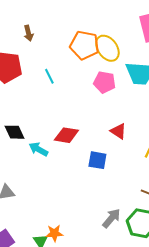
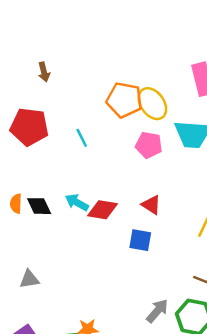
brown arrow: (28, 33) -> (44, 72), moved
red triangle: (118, 131) -> (151, 205), moved
cyan arrow: (38, 149) -> (77, 202), moved

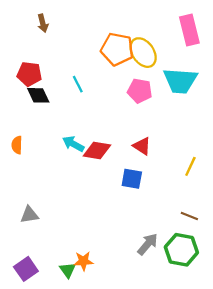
red pentagon: (29, 127) -> (29, 74), size x0.7
black diamond: (39, 206) -> (38, 95), moved

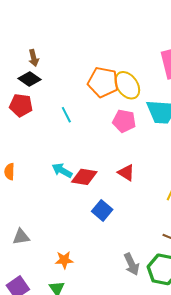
black diamond: (38, 95) -> (29, 79), moved, turned -30
blue square: (132, 179) -> (102, 210), moved, turned 30
gray arrow: (148, 244) -> (132, 264), turned 115
orange star: (83, 261) -> (64, 260), moved

